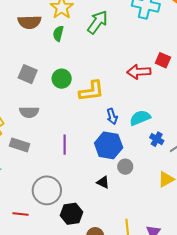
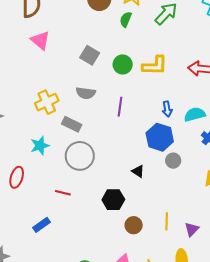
yellow L-shape: (91, 91) -> (155, 66), moved
purple line: (65, 145) -> (120, 107), moved
black triangle: (103, 182) -> (138, 171), moved
gray circle: (47, 190) -> (80, 156), moved

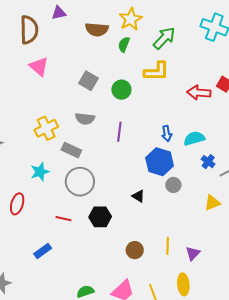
yellow L-shape: (155, 66) -> (156, 71), moved
black hexagon: (113, 200) -> (100, 217), moved

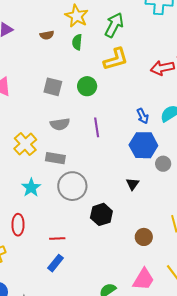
brown semicircle: (97, 29) -> (47, 35), size x0.6
black triangle: (138, 196) -> (133, 184), turned 48
red line: (63, 219) -> (57, 239), moved

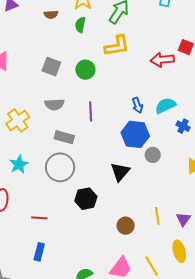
gray rectangle: (55, 158) -> (64, 137), moved
black triangle: (133, 184) -> (120, 172), size x1.5
blue rectangle: (55, 263) -> (39, 252), moved, turned -30

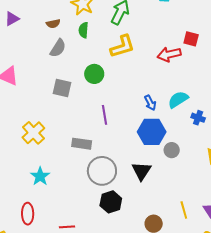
gray square: (51, 67) -> (62, 88), moved
gray semicircle: (54, 104) -> (58, 48), moved, turned -48
gray circle: (60, 167) -> (102, 171), moved

